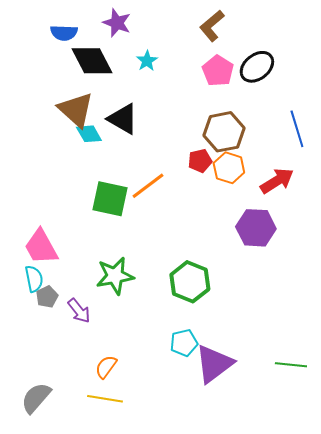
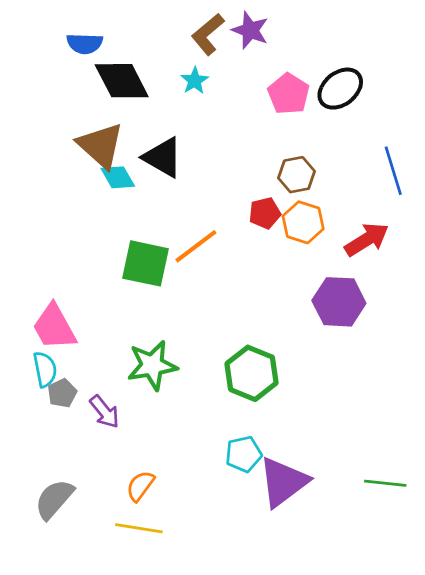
purple star: (117, 23) -> (250, 30), moved
brown L-shape: (212, 26) -> (208, 34), moved
brown hexagon: (224, 132) -> (297, 175), size x0.7
gray semicircle: (36, 398) -> (54, 499), moved

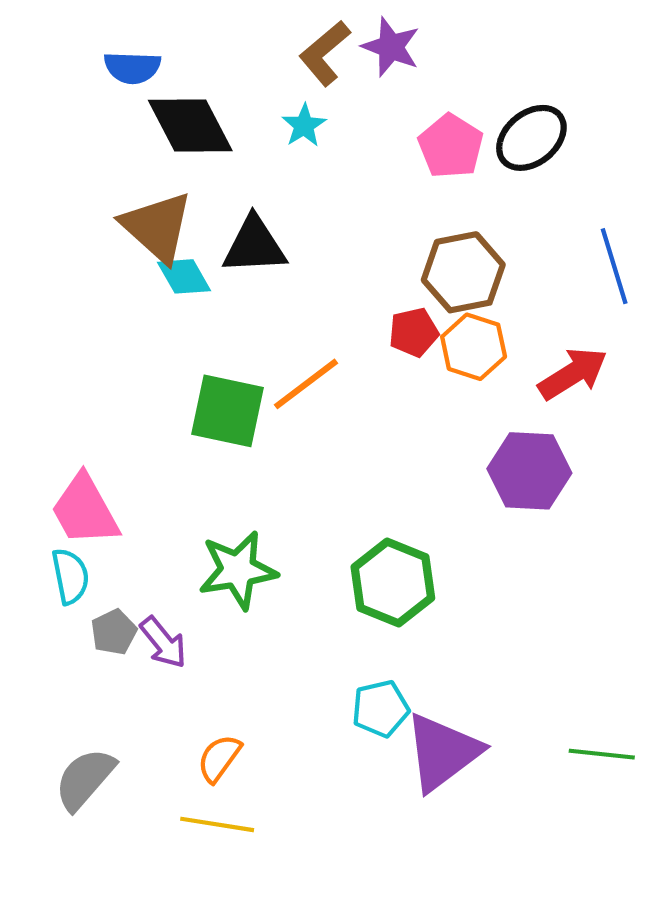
black triangle: (163, 157) -> (254, 245), turned -33
brown hexagon: (297, 175) -> (463, 272), size x1.4
gray pentagon: (62, 393) -> (114, 632), moved

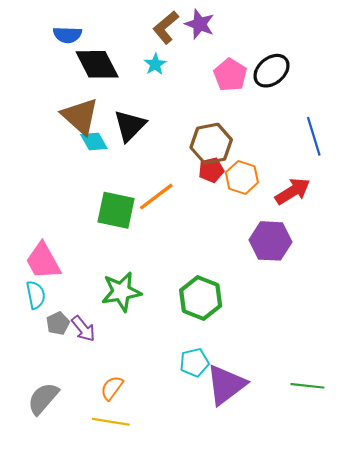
black triangle: (254, 245) -> (130, 126), turned -42
brown hexagon: (463, 272) -> (211, 144), moved

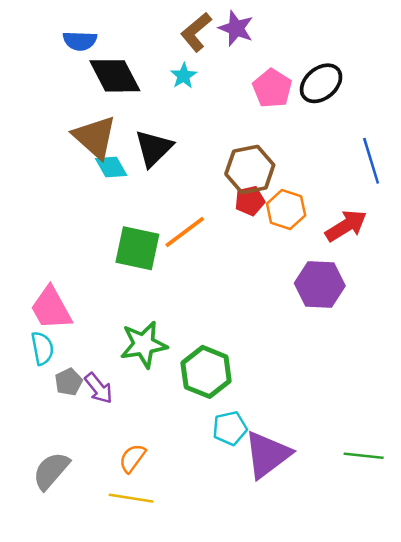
green hexagon: (201, 298) -> (206, 372), moved

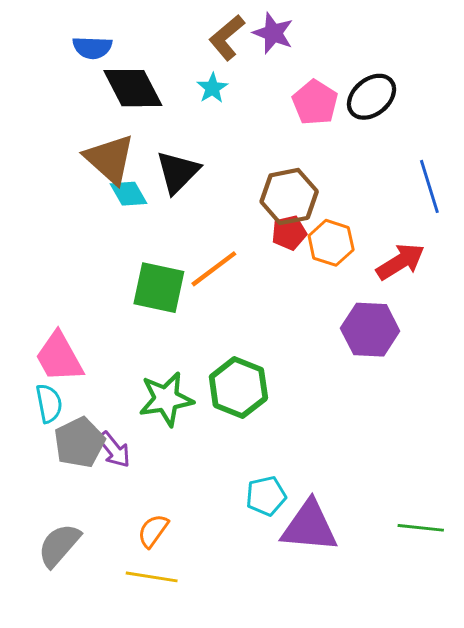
green hexagon: (206, 372) -> (238, 387), moved
gray pentagon: (69, 382) -> (79, 442), size x1.6
purple triangle: (267, 454) -> (309, 526), turned 42

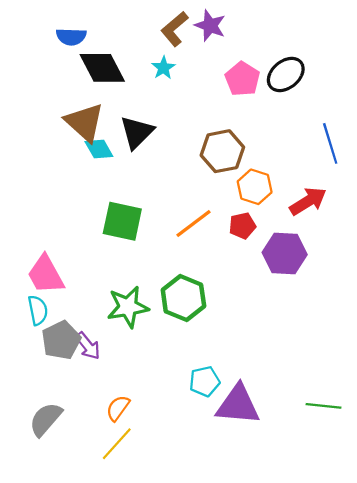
red pentagon: (289, 233) -> (242, 226), moved
orange line: (214, 269) -> (193, 223), moved
yellow line: (152, 577) -> (117, 444), turned -57

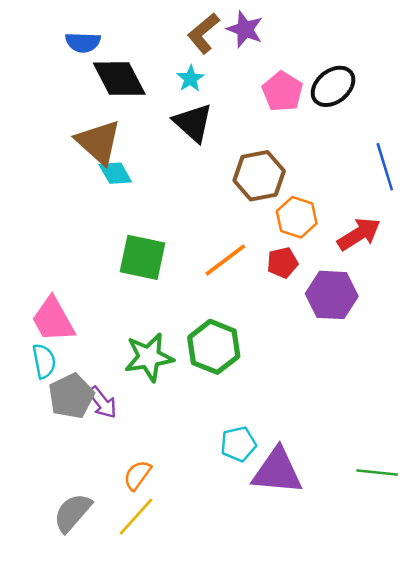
black triangle: (137, 132) -> (193, 123), moved, turned -33
gray semicircle: (46, 419) -> (73, 513), moved

